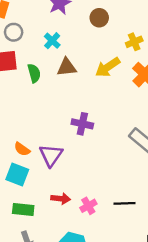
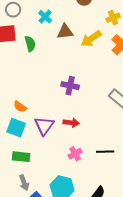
brown triangle: (67, 67) -> (65, 32), moved
purple triangle: (51, 155) -> (44, 126), moved
red arrow: (61, 199) -> (71, 123), moved

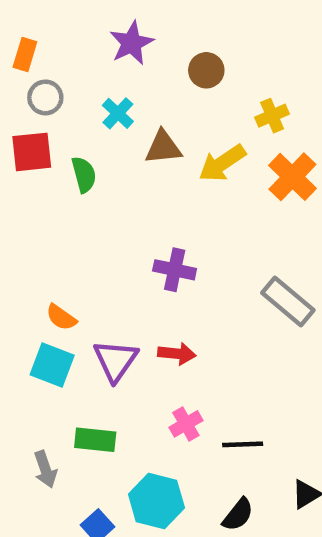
black line: (105, 152) -> (243, 444), moved
green rectangle: (21, 157) -> (95, 440), moved
gray arrow: (24, 183) -> (45, 469), moved

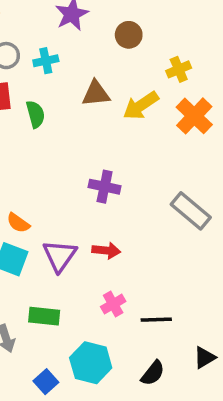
cyan cross: (118, 113) -> (46, 61), moved, turned 35

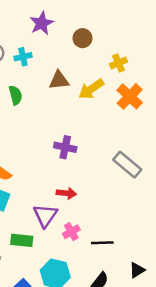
purple triangle: (60, 256) -> (45, 216), moved

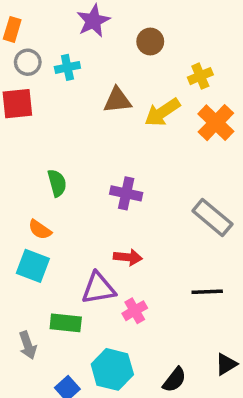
green semicircle: (16, 95) -> (57, 183), moved
purple triangle: (45, 216) -> (98, 288), turned 45
black line: (102, 243) -> (207, 292), moved

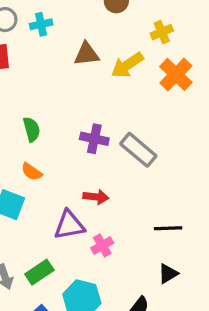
gray rectangle: (212, 218) -> (138, 150), moved
orange semicircle: (40, 230) -> (32, 172), moved
green rectangle: (66, 323) -> (39, 272), moved, turned -40
black triangle: (226, 364) -> (168, 274), moved

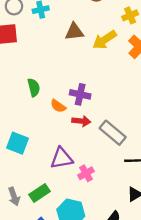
gray rectangle: (138, 150) -> (113, 133), moved
orange semicircle: (32, 172) -> (58, 106), moved
red arrow: (96, 197) -> (81, 121), moved

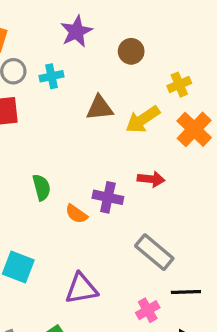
red arrow: (81, 121) -> (151, 179), moved
pink cross: (86, 173) -> (148, 310), moved

